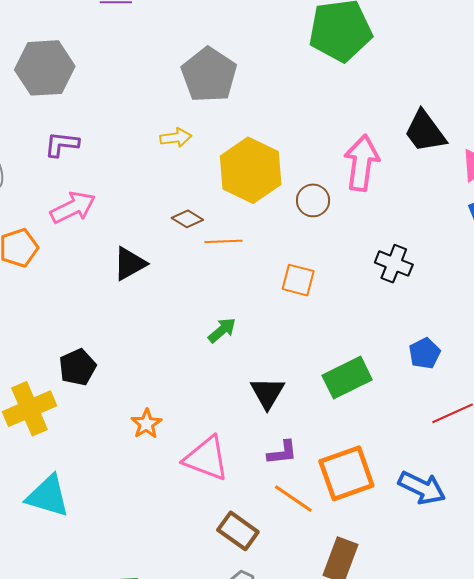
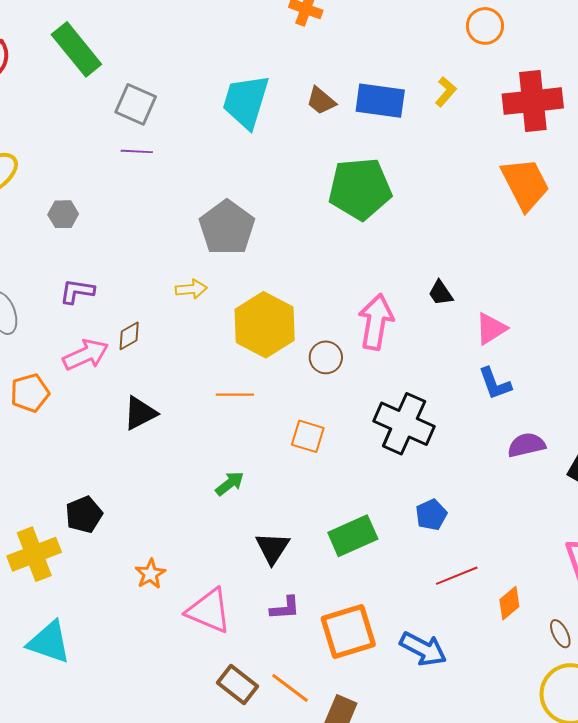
gray hexagon: (45, 68) -> (63, 214), size x0.5
black trapezoid: (425, 131) -> (441, 293), size x0.6
brown diamond: (187, 219) -> (129, 336), moved, turned -64
black cross: (394, 264) -> (404, 424), size x1.6
orange line: (293, 498) -> (290, 688), moved

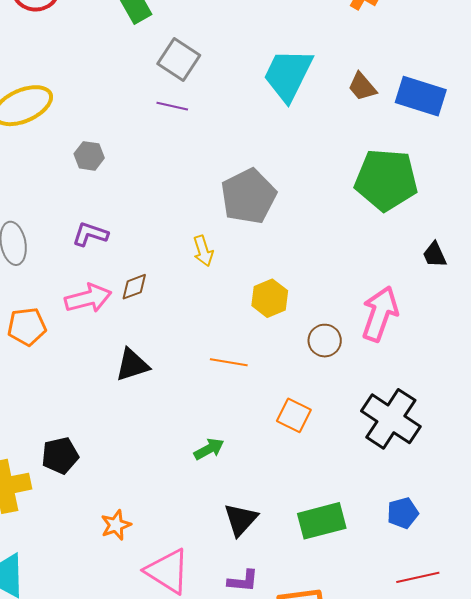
yellow arrow: (191, 289) -> (203, 251), turned 68
black trapezoid: (441, 293) -> (435, 255), moved
yellow hexagon: (265, 325) -> (270, 298), size x0.6

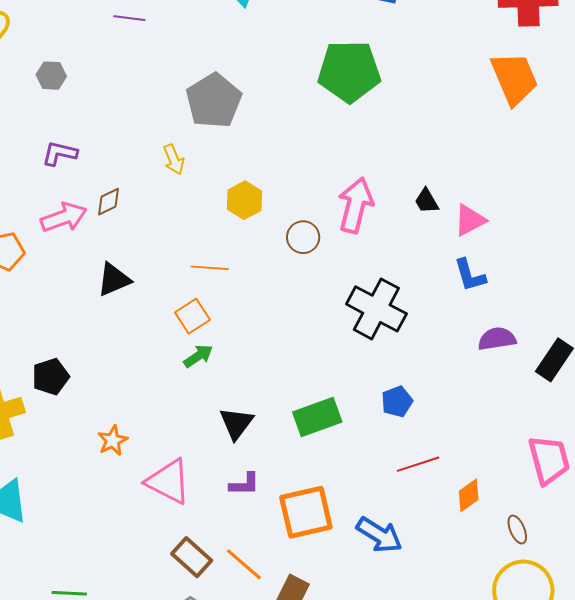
black trapezoid: (435, 255) -> (427, 201), moved
orange square: (294, 415) -> (192, 316), moved, turned 36

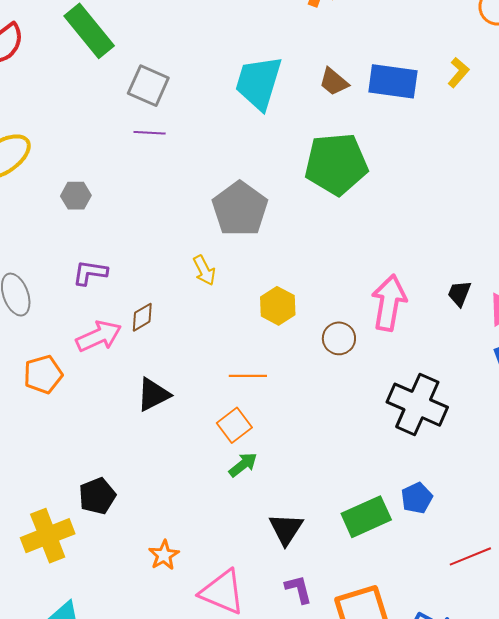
green pentagon: (349, 71) -> (336, 164), moved
black trapezoid: (427, 201) -> (459, 293), turned 56
blue pentagon: (397, 402) -> (417, 498), moved
purple L-shape: (244, 484) -> (299, 589), turned -100

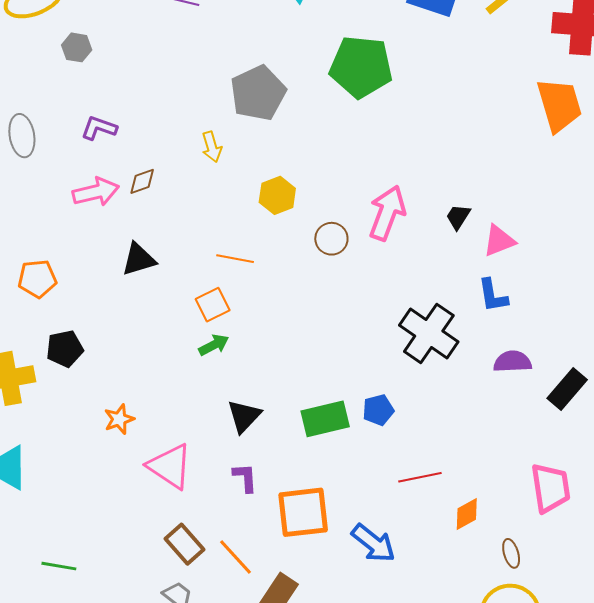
gray hexagon: (76, 196) -> (77, 47), moved
orange pentagon: (43, 374) -> (37, 279), moved
black cross: (417, 405) -> (429, 333), moved

